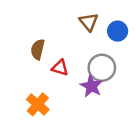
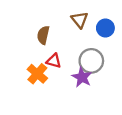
brown semicircle: (38, 49) -> (43, 35), moved
orange cross: (38, 104) -> (37, 74), moved

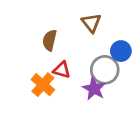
blue circle: (105, 28) -> (121, 51), moved

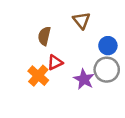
red triangle: (62, 70) -> (55, 62), turned -42
gray circle: (105, 70) -> (107, 70), moved

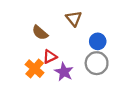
brown semicircle: (44, 36) -> (40, 33), turned -63
purple star: (84, 79) -> (64, 72), moved

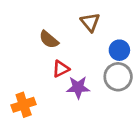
orange cross: (35, 69) -> (24, 105), moved, turned 30
purple star: (64, 72) -> (78, 87), turned -30

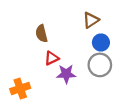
brown triangle: (90, 22) -> (91, 20), moved, turned 36
brown semicircle: (49, 40) -> (42, 34), turned 36

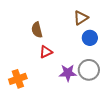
gray circle: (100, 65) -> (89, 70), moved
purple star: (66, 74) -> (68, 73), moved

